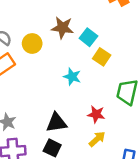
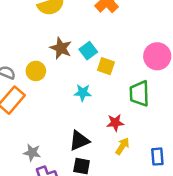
brown star: (62, 28) -> (61, 48), turned 30
cyan square: (88, 37) -> (88, 51), turned 30

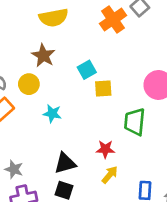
brown star: (61, 48) -> (43, 56), moved
yellow square: (106, 66) -> (103, 88), turned -30
cyan star: (83, 93) -> (52, 113), moved

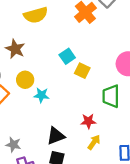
brown star: (43, 56) -> (15, 49), moved
yellow circle: (29, 84) -> (25, 80), moved
yellow square: (103, 88) -> (82, 71), turned 35

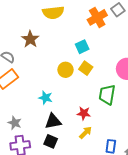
cyan square: (67, 56) -> (82, 47), moved
yellow circle: (25, 80) -> (66, 70), moved
cyan star: (41, 95) -> (46, 98), moved

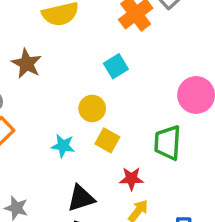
yellow square: (86, 68) -> (107, 140), moved
cyan star: (46, 98) -> (63, 146), moved

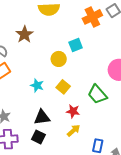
yellow circle: (92, 108) -> (59, 59), moved
green trapezoid: (167, 143) -> (97, 94), turned -55

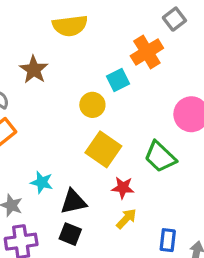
orange cross: (92, 17) -> (147, 52), moved
cyan star: (37, 85) -> (42, 182), moved
yellow square: (63, 87) -> (103, 149), size x1.5

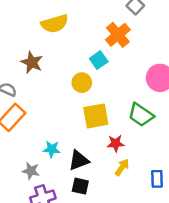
yellow square: (103, 149) -> (96, 116), turned -36

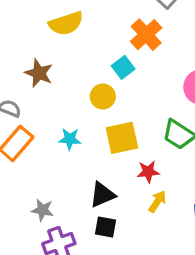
cyan star: (52, 149) -> (70, 139), moved

